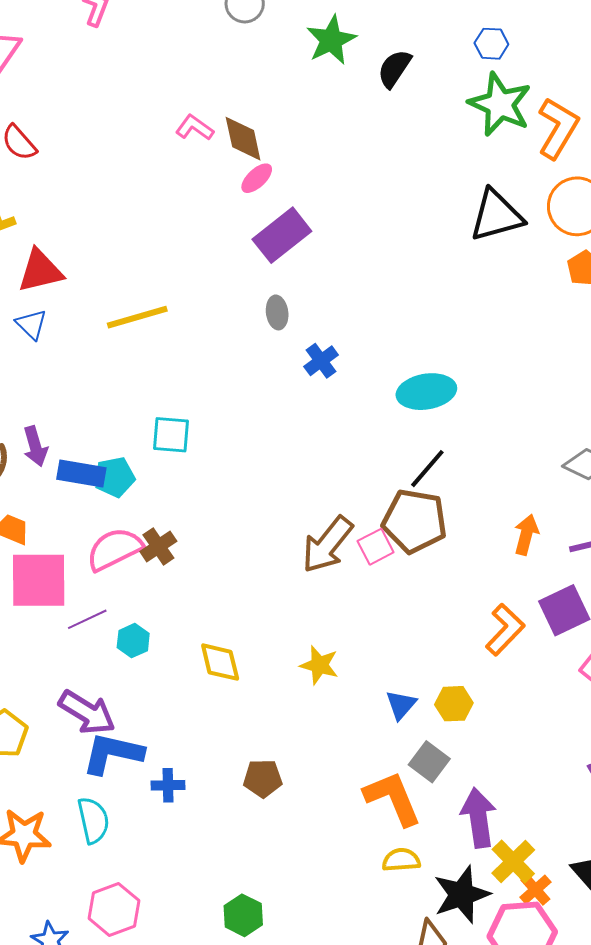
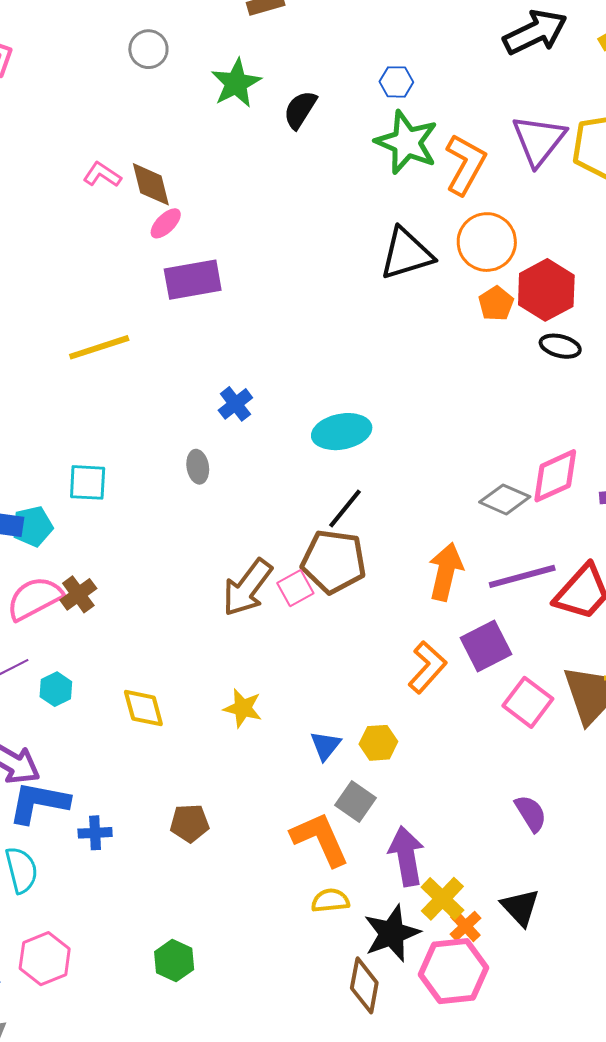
purple rectangle: (282, 235) -> (193, 280), turned 30
gray ellipse: (277, 312) -> (198, 467), moved
yellow line: (137, 317) -> (99, 347), moved
orange arrow: (526, 535) -> (446, 572), size x1.4

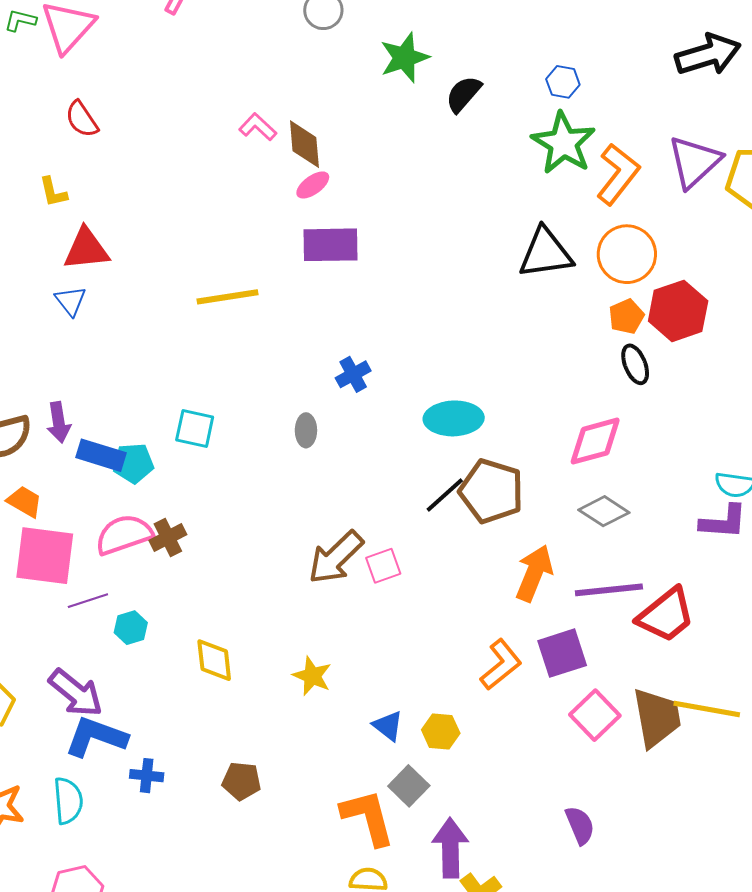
black ellipse: (560, 346) -> (635, 364), moved, turned 45
pink diamond: (555, 476) -> (595, 441), moved
brown pentagon: (334, 561) -> (491, 491), moved
blue triangle: (325, 745) -> (388, 726), turned -40

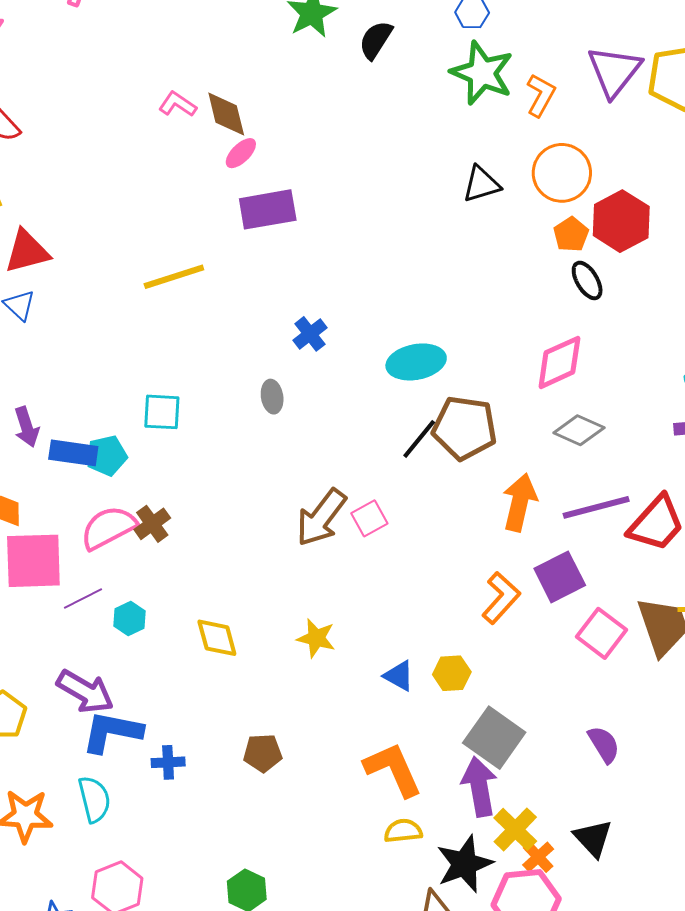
orange L-shape: (618, 174) -> (541, 95), size x0.7
black triangle: (546, 253) -> (481, 184), size x0.7
gray square: (409, 786) -> (494, 738), moved, size x1.5

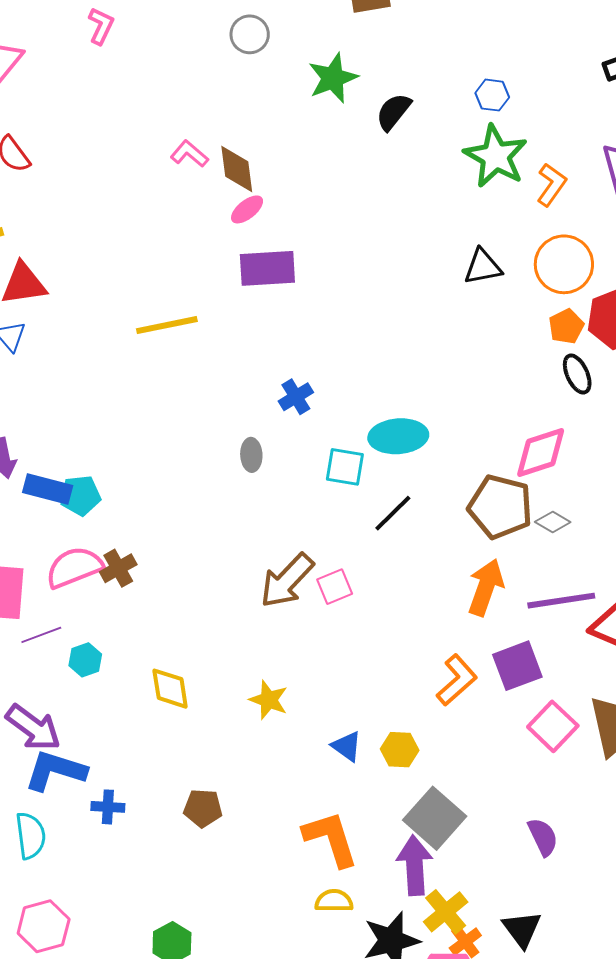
cyan square: (162, 412) -> (345, 467), moved
brown pentagon: (465, 428) -> (500, 507), moved
gray diamond: (579, 430) -> (553, 522), size x0.7

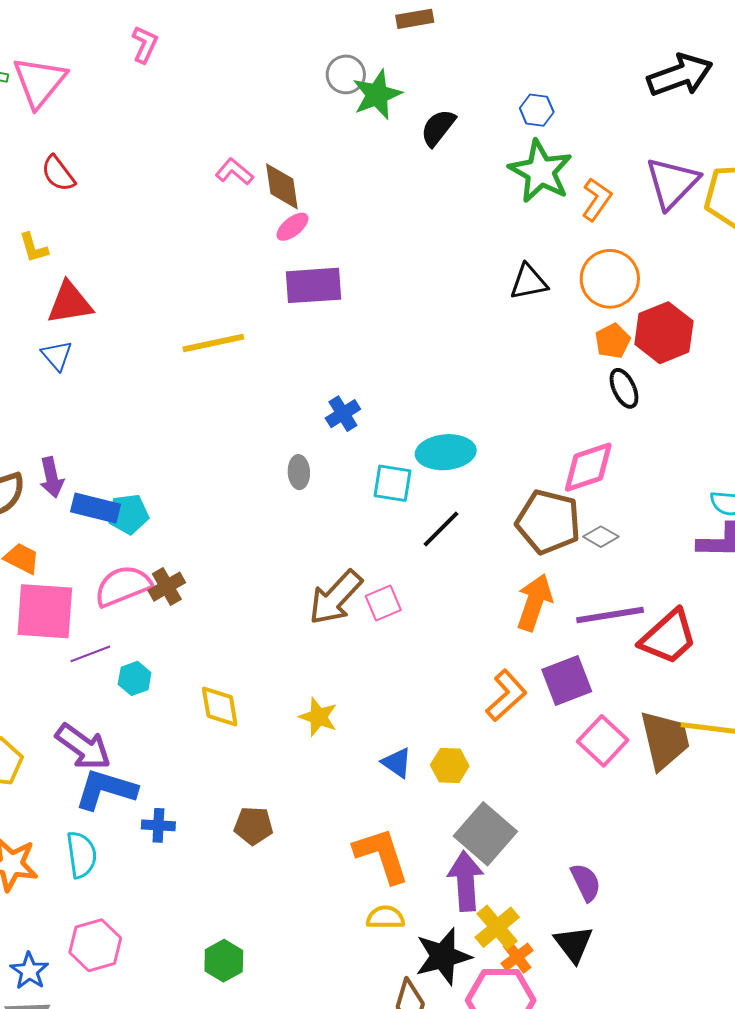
gray circle: (250, 34) -> (346, 74), moved
purple semicircle: (543, 837) -> (586, 882), moved

